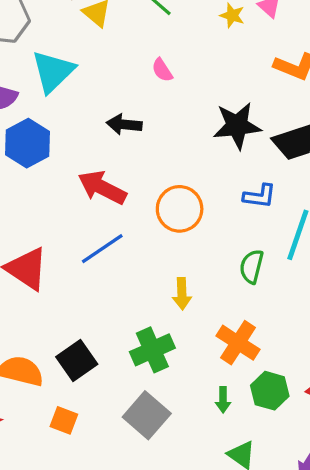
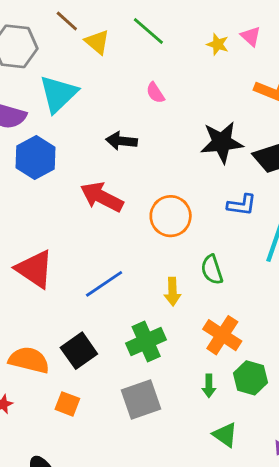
blue line: (102, 249) -> (104, 284), moved
green semicircle: (252, 266) -> (212, 270), moved, turned -32
gray square: (147, 415) -> (141, 399), turned 30

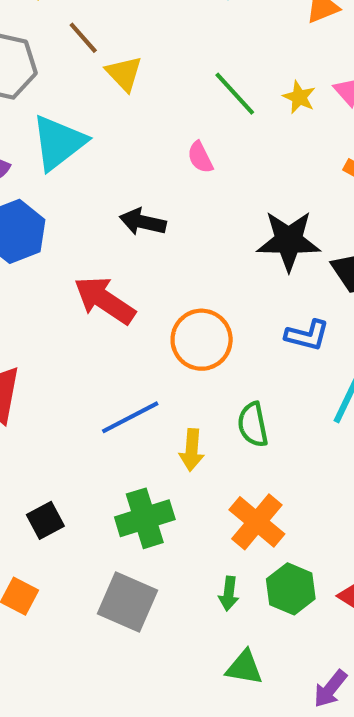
green line: (148, 31) -> (235, 94), moved
blue line: (104, 284) -> (130, 417), moved
black square: (79, 351) -> (45, 520), size x0.7
gray square: (141, 399) -> (128, 602), turned 36
green triangle: (225, 435) -> (244, 668), turned -32

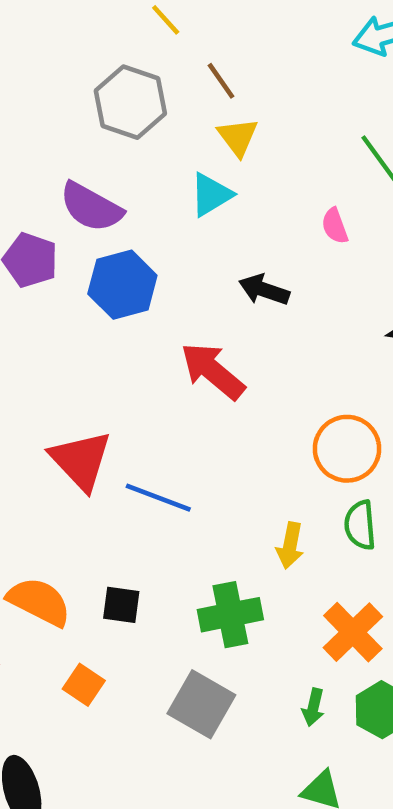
yellow triangle: (124, 73) -> (238, 137), moved
cyan triangle: (59, 143) -> (211, 195), moved, size x0.7
orange circle: (202, 340) -> (347, 449), moved
blue line: (130, 417) -> (158, 498), moved, turned 42
black square: (45, 520) -> (121, 605), turned 30

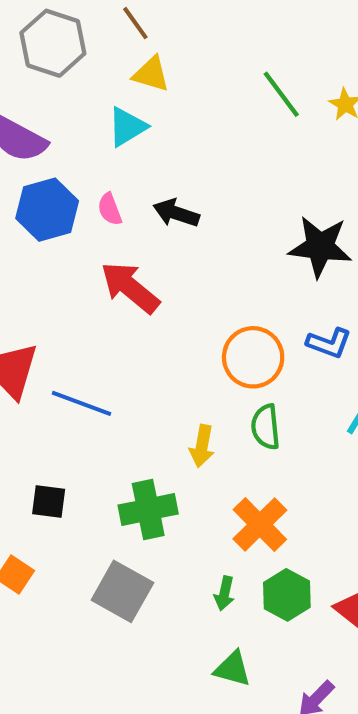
yellow triangle: (238, 137) -> (151, 74), turned -36
pink semicircle: (335, 226) -> (110, 209), moved

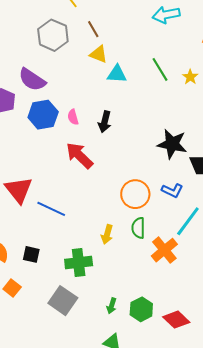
cyan triangle: (127, 127) -> (117, 74), moved, turned 30
black arrow: (176, 213) -> (105, 122), turned -100
orange cross: (260, 524) -> (164, 250), moved

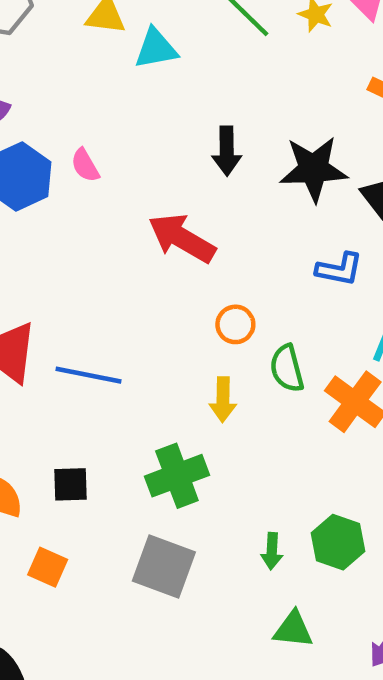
black arrow: (105, 122) -> (227, 151), moved
red arrow: (79, 155) -> (182, 238), moved
orange circle: (135, 194) -> (235, 324), moved, size x0.6

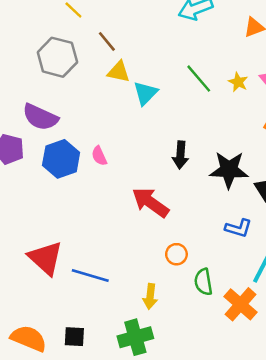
cyan triangle: (156, 49) -> (146, 93), turned -40
yellow arrow: (223, 400) -> (150, 296), moved

